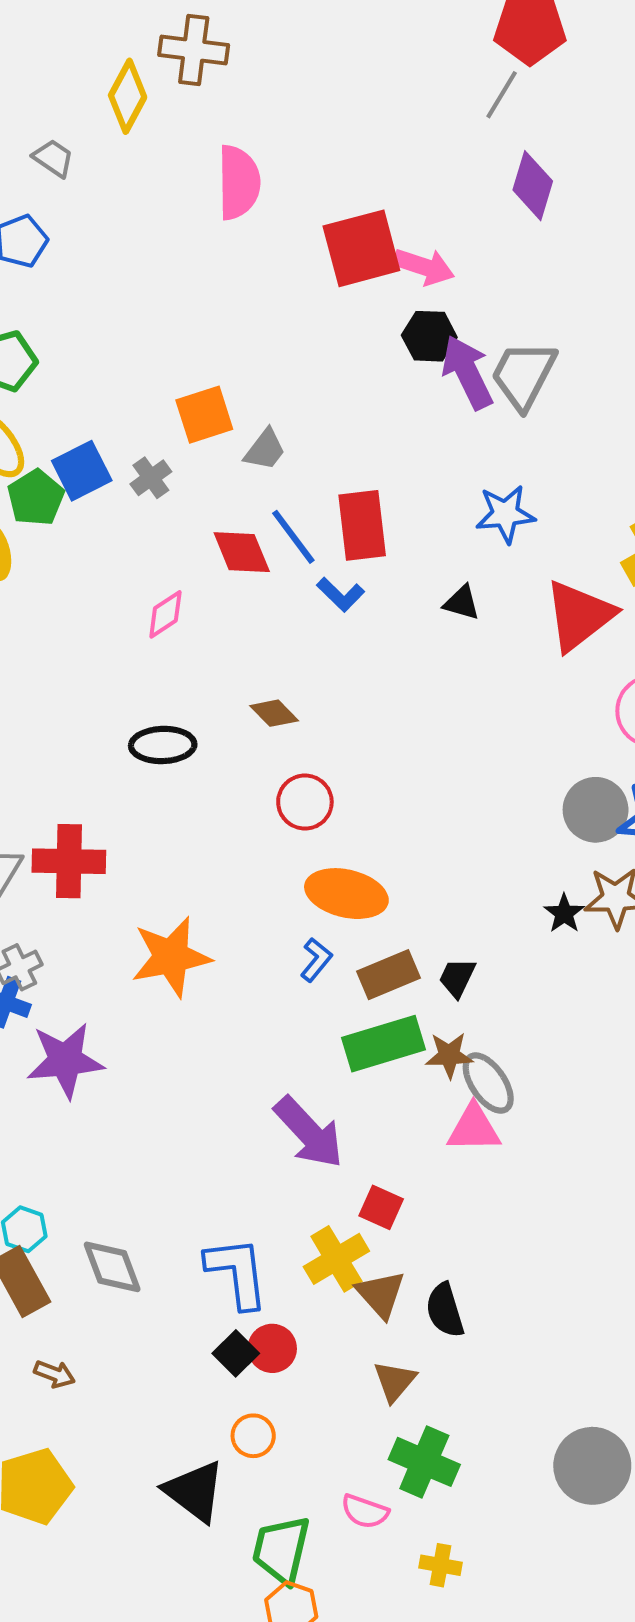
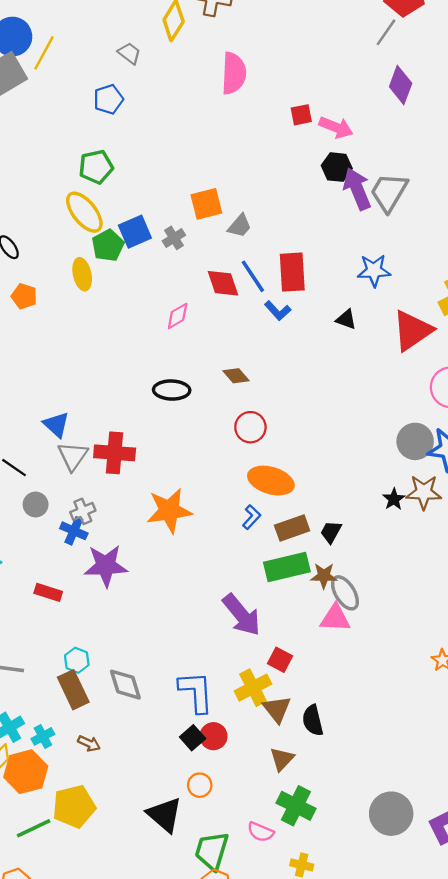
red square: (361, 248) -> (301, 115), size x0.5

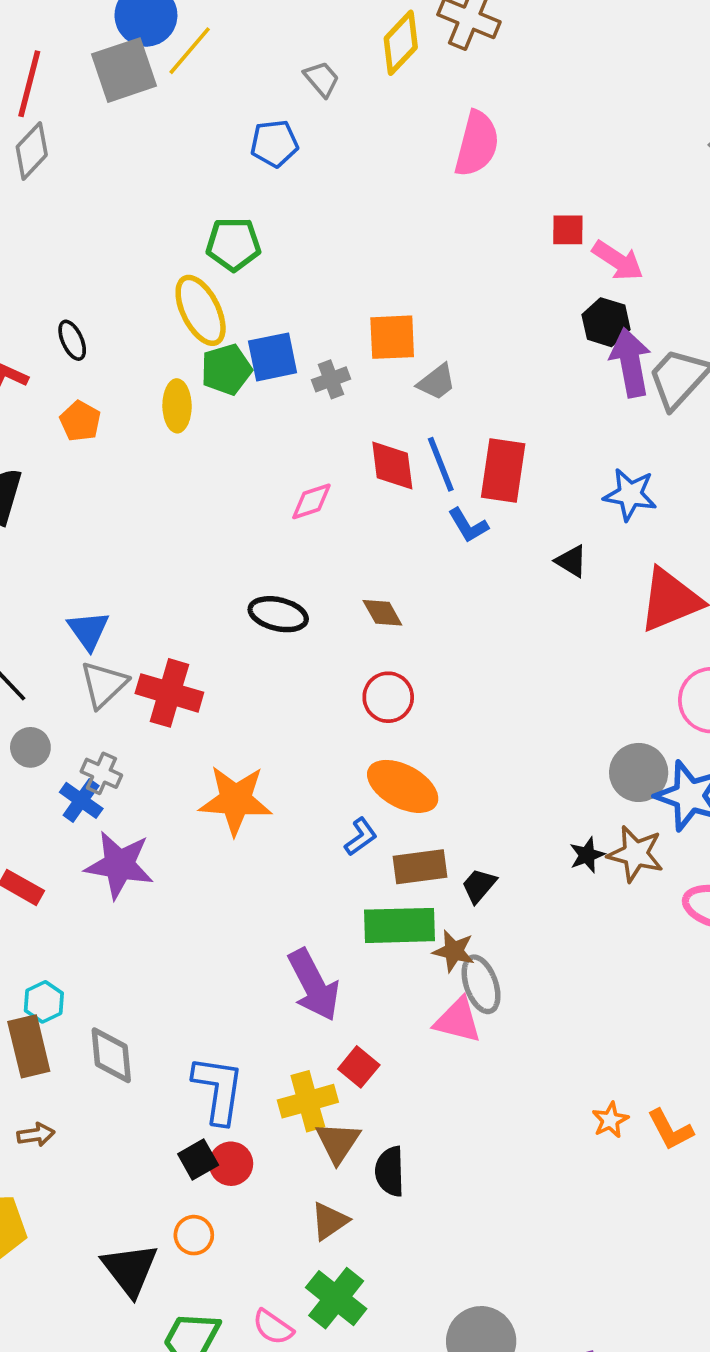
gray cross: (83, 511) -> (101, 773), turned 35
brown arrow: (89, 743) -> (36, 1135), turned -45

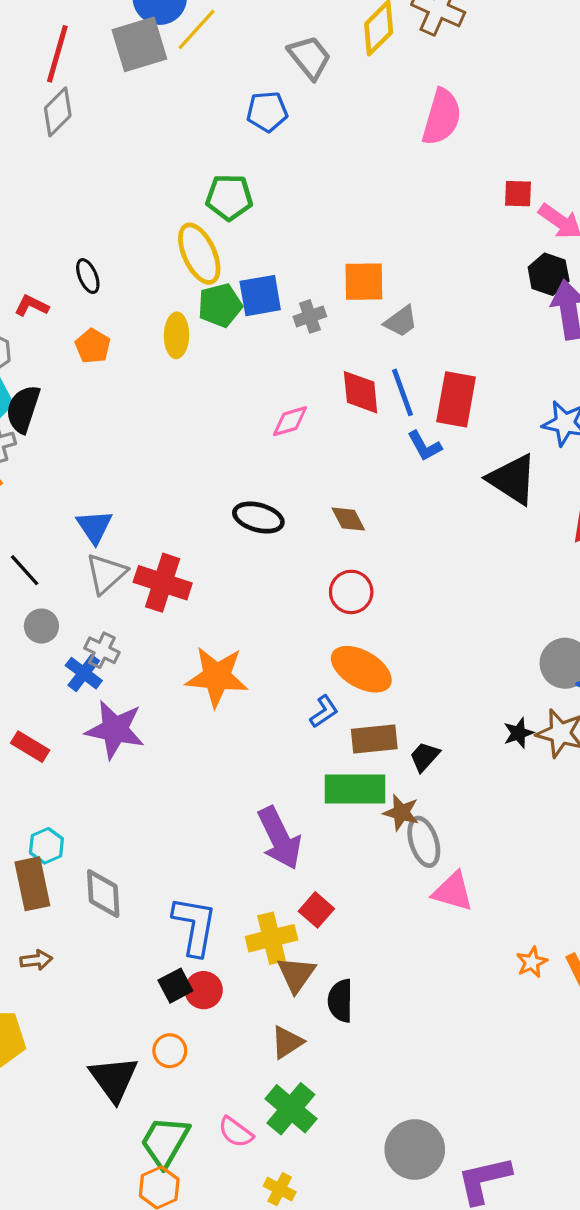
gray trapezoid: (322, 79) -> (310, 57), size x1.4
black triangle: (571, 561) -> (512, 479), size x1.8
pink triangle: (458, 1020) -> (453, 892), moved

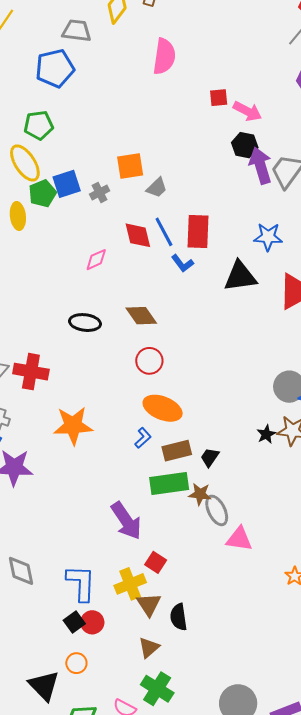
gray trapezoid: (310, 57) -> (77, 31), turned -36
blue pentagon: (267, 112) -> (55, 68), size x1.5
black triangle: (512, 479) -> (240, 276), turned -33
brown diamond: (348, 519) -> (141, 316), size x1.4

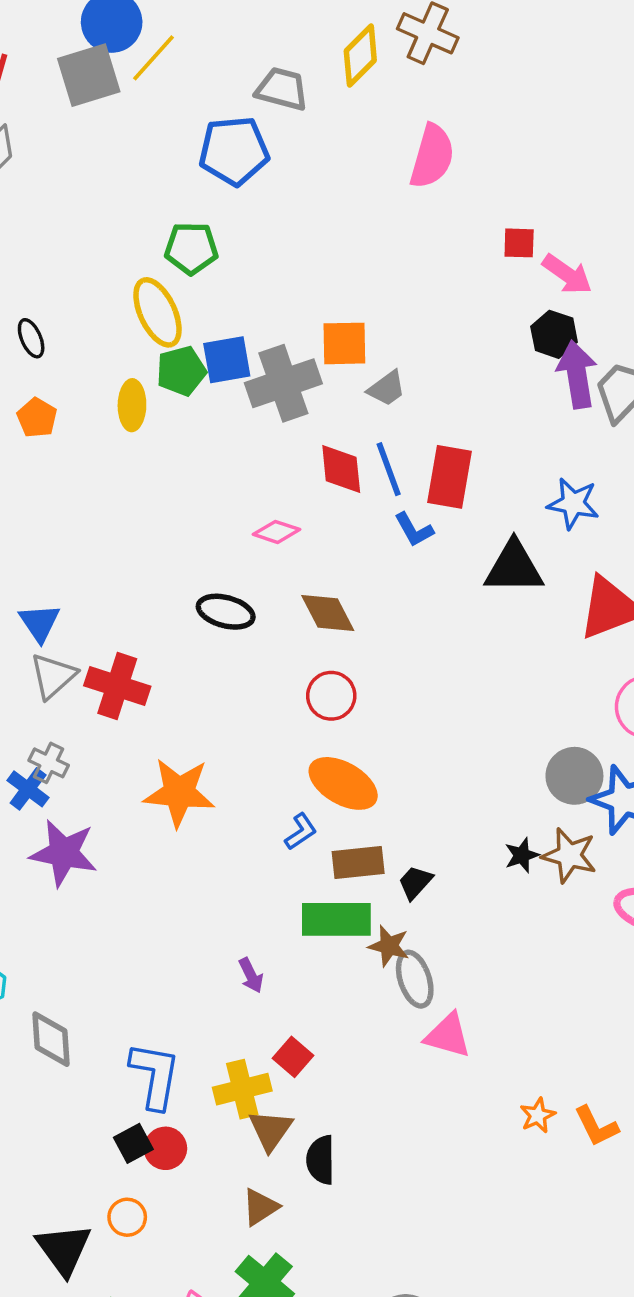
gray cross: (100, 192) -> (283, 383), size x2.0
pink diamond: (96, 260) -> (277, 532), moved, turned 35
purple arrow: (126, 521) -> (251, 975), size x0.5

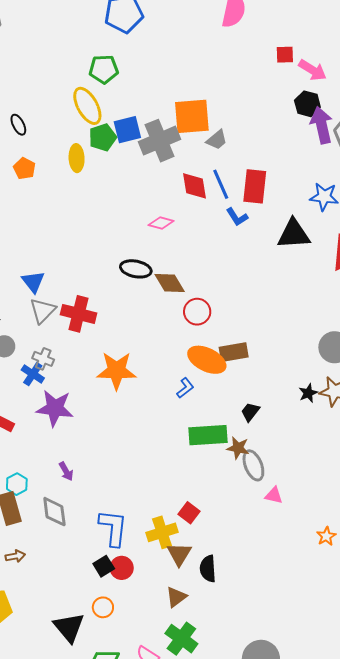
orange square: (344, 343) -> (192, 116), size x1.4
brown diamond: (328, 613) -> (170, 283), moved
brown rectangle: (358, 863) -> (234, 352), moved
purple arrow: (251, 975) -> (66, 471), moved
pink triangle: (448, 1035) -> (274, 495), size x0.7

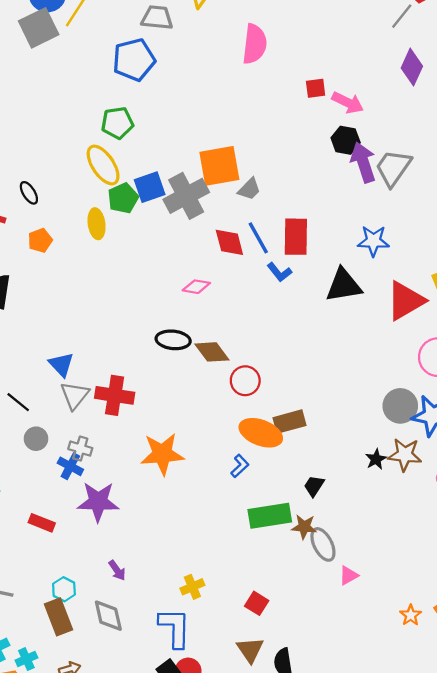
orange pentagon: (24, 168) -> (40, 240), turned 30
pink triangle: (274, 495) -> (349, 575), turned -36
yellow cross: (162, 532) -> (192, 587), moved, size x0.7

